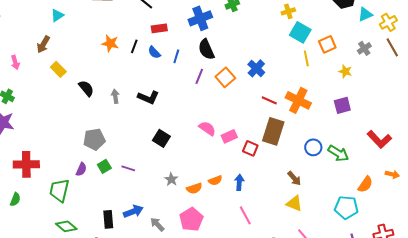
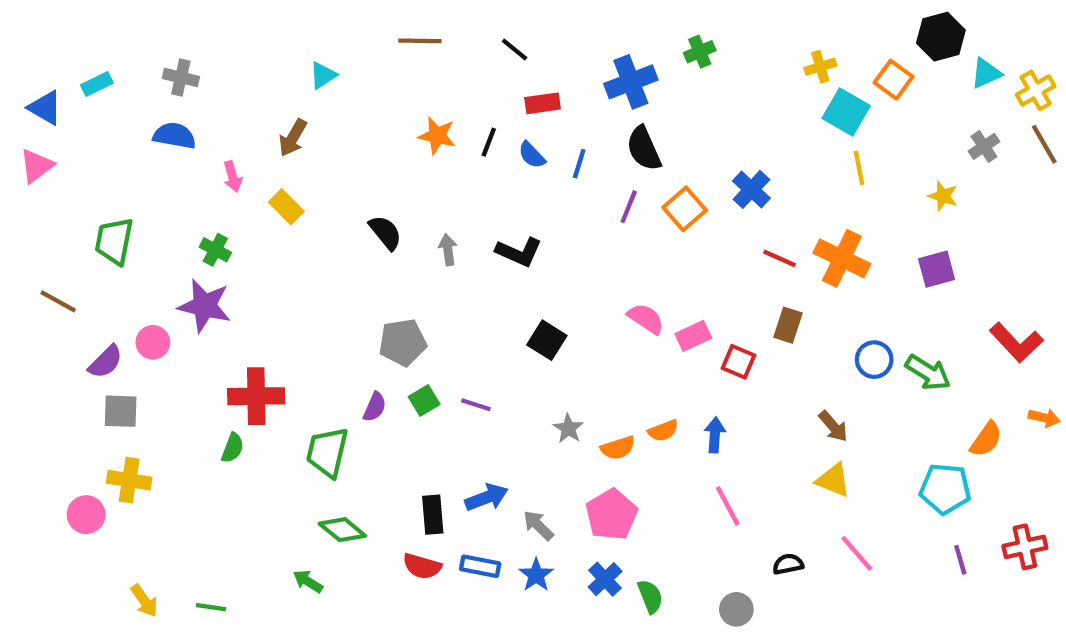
orange square: (327, 44) -> (894, 80), moved, turned -30
yellow rectangle: (58, 69) -> (286, 207), moved
brown rectangle: (273, 131) -> (788, 325), size x0.6
green semicircle: (15, 199) -> (233, 448), moved

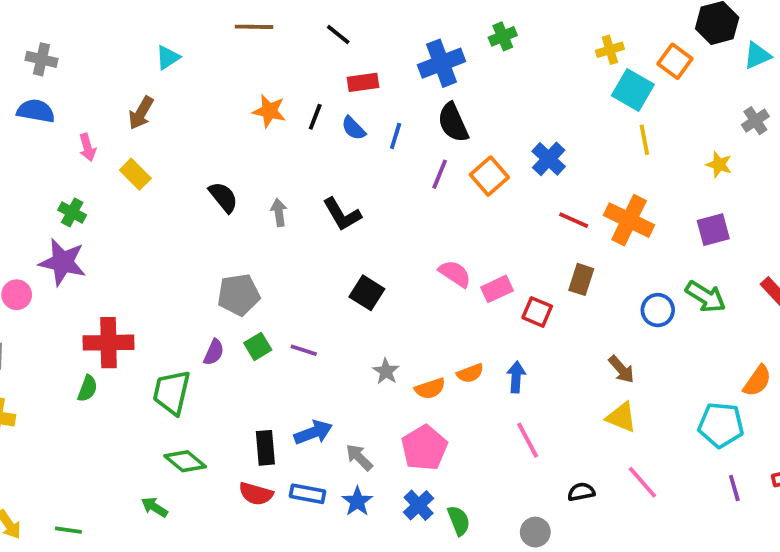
black L-shape: (519, 252) -> (342, 214), turned 36
green arrow: (928, 372) -> (706, 297), moved

